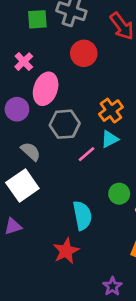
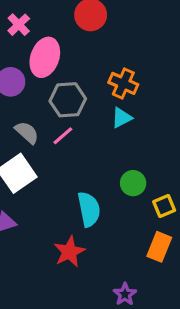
orange cross: (111, 111) -> (123, 83), turned -30
pink line: (86, 154) -> (63, 136), moved

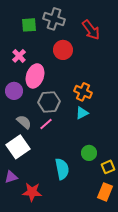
red star: (69, 252) -> (32, 192), moved, turned 30

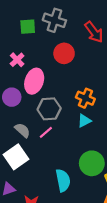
green circle: (89, 153) -> (92, 163), size x1.5

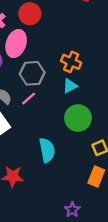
red circle: (64, 53) -> (30, 14), moved
green circle: (92, 163) -> (78, 118), moved

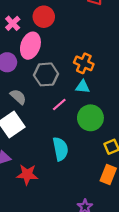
cyan triangle: (70, 86) -> (83, 87), turned 32
pink line: (29, 99) -> (59, 104), moved

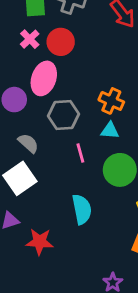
pink cross: (13, 23) -> (30, 39), moved
pink line: (59, 104) -> (80, 153), turned -64

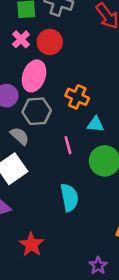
orange cross: (111, 101) -> (77, 97), moved
gray hexagon: (63, 115) -> (37, 111), moved
red star: (40, 242) -> (31, 245), moved, turned 30

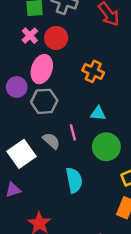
orange cross: (77, 97) -> (93, 71), moved
gray semicircle: (20, 136) -> (51, 141), moved

